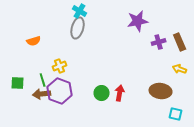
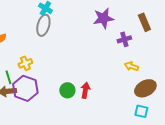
brown rectangle: (180, 42) -> (144, 22), moved
yellow arrow: (180, 69) -> (131, 66), moved
brown ellipse: (161, 91) -> (145, 88), moved, turned -35

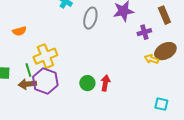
gray ellipse: (43, 25) -> (90, 18), moved
yellow cross: (25, 63) -> (45, 56), size x1.6
brown ellipse: (145, 88) -> (165, 51), moved

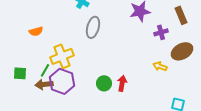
gray ellipse: (90, 18) -> (93, 27), moved
yellow arrow: (151, 59) -> (160, 66), moved
green line: (28, 70) -> (45, 70), turned 48

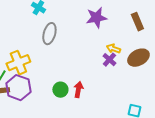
purple cross: (161, 32) -> (109, 60), moved, turned -32
yellow arrow: (160, 66) -> (113, 49), moved

